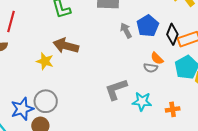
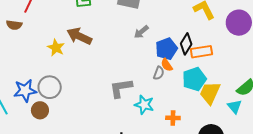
blue pentagon: (148, 26) -> (166, 49), moved
gray arrow: (126, 30) -> (141, 32), turned -112
gray semicircle: (151, 68) -> (159, 73), turned -88

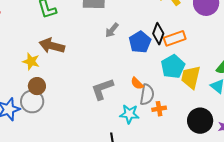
orange semicircle: (167, 65) -> (137, 83), moved
gray semicircle: (159, 73) -> (147, 95), moved, size x1.5
cyan star: (144, 105) -> (129, 114), moved
brown circle: (40, 110) -> (37, 86), moved

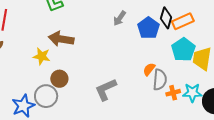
orange semicircle: (137, 83) -> (149, 69), turned 88
brown circle: (37, 86) -> (59, 79), moved
gray L-shape: (102, 89) -> (106, 89), moved
cyan star: (129, 114) -> (192, 93), moved

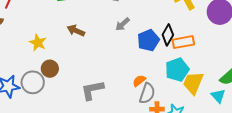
brown arrow: (61, 39) -> (76, 31), moved, size x0.7

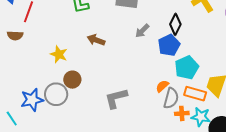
black diamond: (168, 35) -> (175, 24), moved
orange rectangle: (183, 42) -> (195, 94), moved, turned 30
cyan pentagon: (177, 70) -> (187, 68), moved

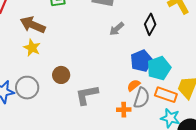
brown arrow: (96, 40) -> (33, 25), moved, size x1.4
blue pentagon: (169, 45) -> (141, 61), moved
brown circle: (72, 80) -> (61, 75), moved
orange cross: (182, 113) -> (124, 110), moved

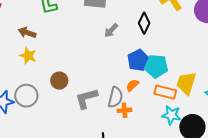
brown arrow: (33, 25) -> (27, 33), size x0.7
cyan pentagon: (159, 68) -> (156, 66), turned 30
gray semicircle: (142, 98) -> (115, 97), moved

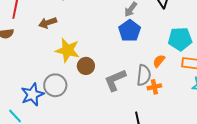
brown arrow: (27, 33) -> (48, 23), turned -30
yellow star: (28, 56) -> (68, 50), moved, size x1.4
blue pentagon: (138, 60) -> (130, 31), moved

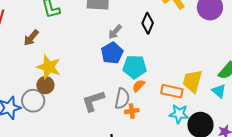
brown arrow: (48, 23) -> (31, 38), turned -36
cyan pentagon: (180, 39) -> (135, 67), moved
brown circle: (86, 66) -> (45, 85), moved

